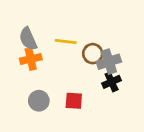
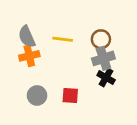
brown circle: (93, 54) -> (101, 39), moved
black cross: (112, 82) -> (106, 78), turned -36

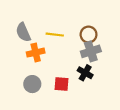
orange cross: (29, 56) -> (36, 53), moved
black cross: (106, 78) -> (85, 73), moved

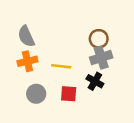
yellow line: (55, 35) -> (61, 66), moved
orange cross: (36, 53) -> (27, 61), moved

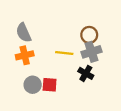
yellow line: (61, 66) -> (64, 53), moved
red square: (69, 94) -> (50, 85), moved

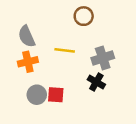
brown circle: (89, 35) -> (84, 16), moved
yellow line: (64, 53) -> (65, 50), moved

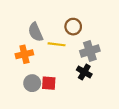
brown circle: (84, 16) -> (73, 27), moved
gray semicircle: (27, 36) -> (35, 32), moved

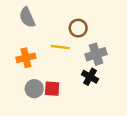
gray semicircle: (35, 32) -> (27, 17), moved

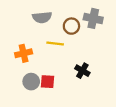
gray semicircle: (27, 17) -> (42, 17), moved, turned -72
gray cross: (96, 54) -> (93, 18), moved, turned 30

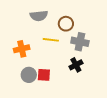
gray cross: (93, 18) -> (80, 42), moved
black cross: (82, 71) -> (76, 65), turned 32

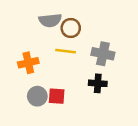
brown circle: (66, 24) -> (71, 28), moved
black cross: (76, 65) -> (98, 83), turned 32

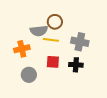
gray semicircle: (50, 20) -> (39, 31), moved
red square: (57, 96) -> (53, 62), moved

